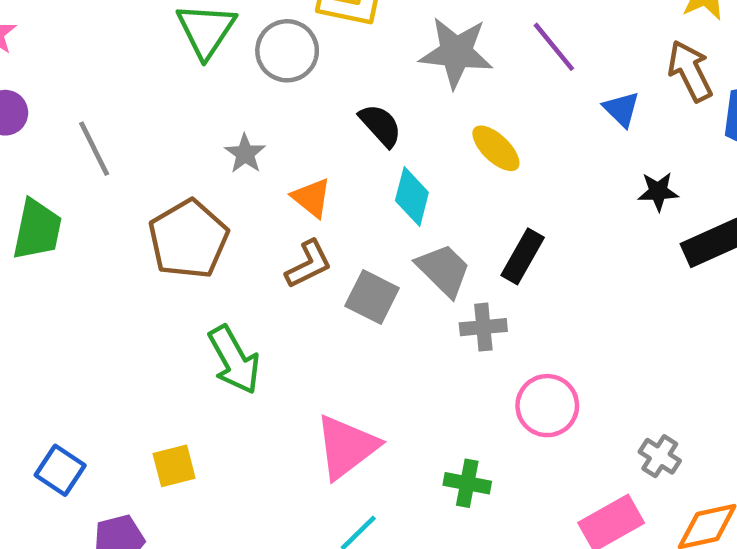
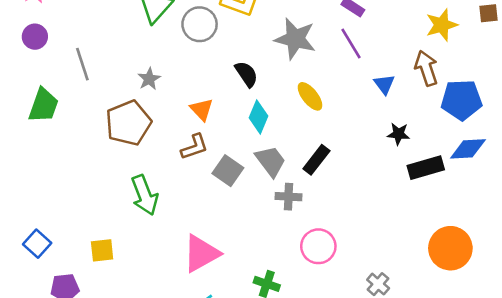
gray star: (245, 154) -> (149, 79), moved

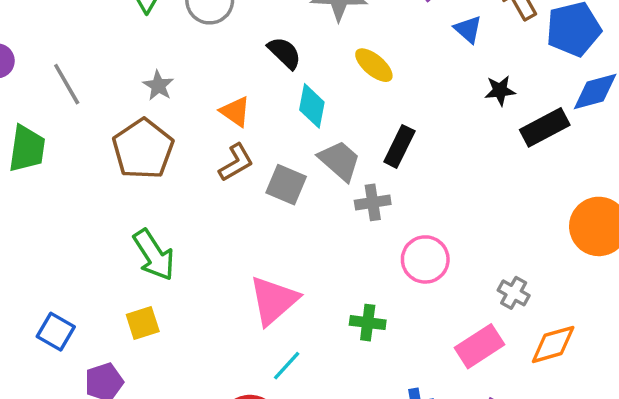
green arrow: (145, 195) -> (154, 255), moved

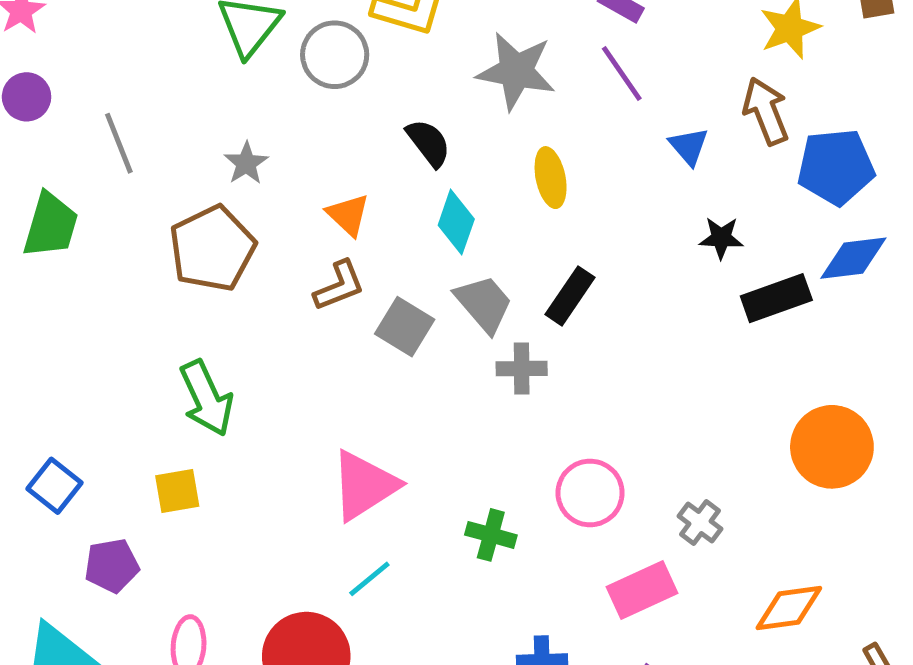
yellow ellipse: (374, 65) -> (551, 178), turned 30
pink circle: (425, 259) -> (590, 493), moved
orange diamond: (553, 344) -> (789, 608), moved

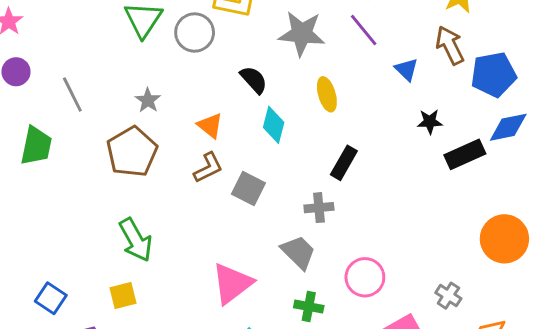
gray trapezoid: (484, 304) -> (298, 252), moved
gray cross: (700, 522) -> (448, 296), moved

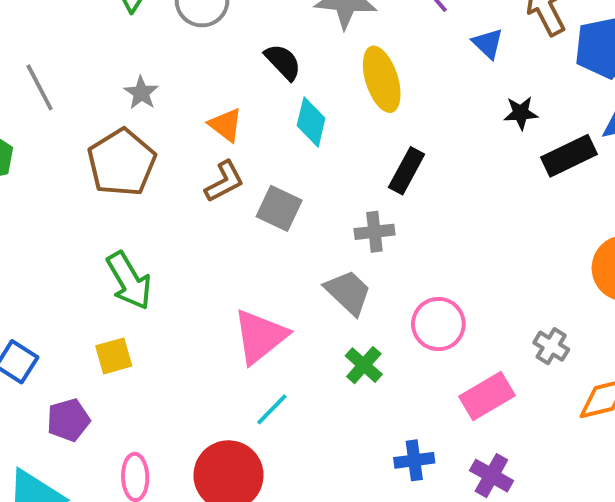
yellow ellipse: (327, 94) -> (382, 79), size x1.4
green cross: (309, 307) -> (364, 365), turned 32

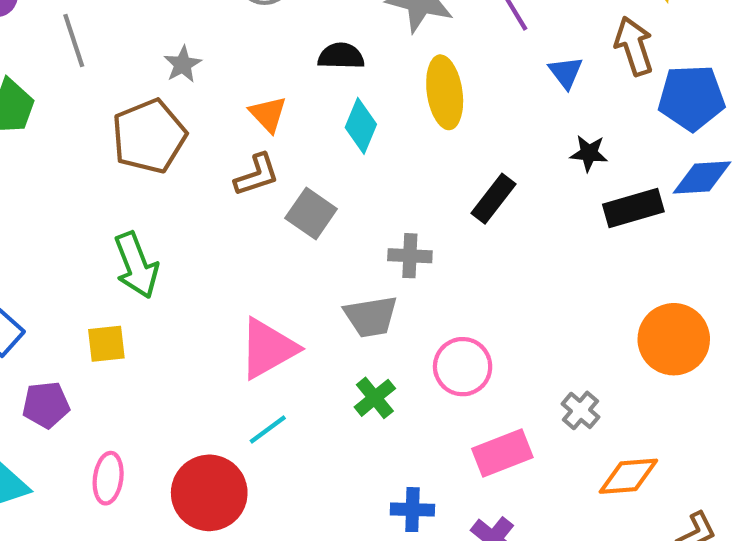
black semicircle: (283, 62) -> (341, 56), turned -54
black rectangle: (407, 171) -> (493, 199), moved
gray trapezoid: (348, 292) -> (371, 316), turned 118

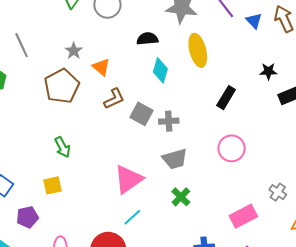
blue triangle: (566, 72) -> (254, 21), moved
orange triangle: (268, 114) -> (101, 67), moved
gray cross: (410, 256) -> (169, 121), moved
green arrow: (136, 265) -> (62, 147), size x0.7
pink circle: (463, 367) -> (232, 148), moved

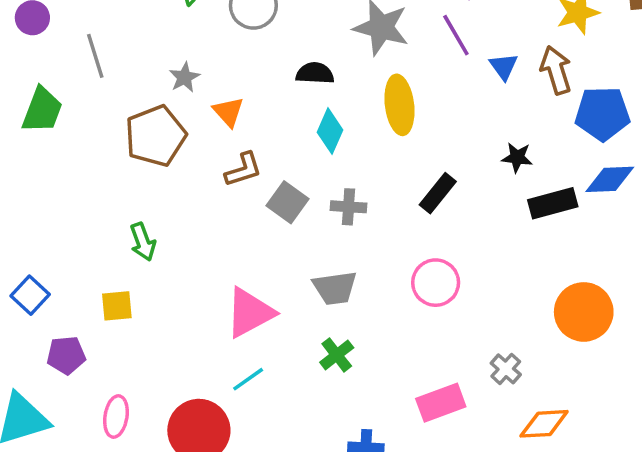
gray cross: (169, 121) -> (349, 207), moved

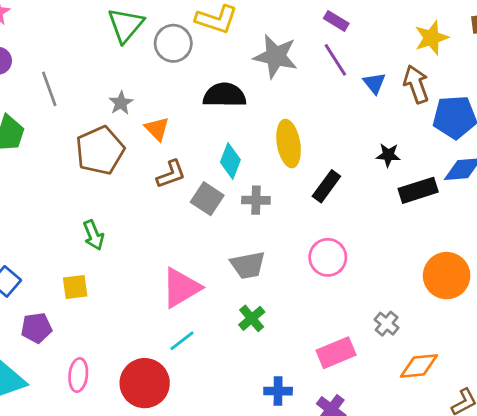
black semicircle: (315, 73) -> (225, 95), size x1.4
yellow ellipse: (399, 105) -> (289, 144), moved
cyan diamond: (330, 131) -> (230, 161), moved

